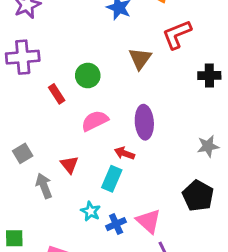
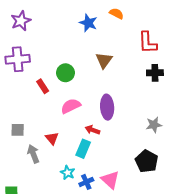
red L-shape: (177, 34) -> (148, 43), moved, turned -70
gray square: (23, 153) -> (18, 130), turned 32

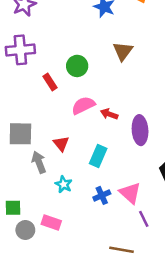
purple ellipse: (107, 107) -> (140, 130), moved
gray square: (18, 130) -> (20, 134), size x1.5
red arrow: (93, 130) -> (109, 114), moved
cyan star: (68, 173) -> (64, 184), moved

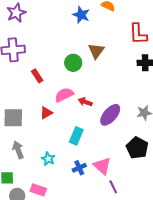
green circle: (77, 66) -> (73, 63), moved
purple ellipse: (140, 130) -> (110, 115), turned 45
red triangle: (61, 144) -> (46, 113), moved, turned 40
gray arrow: (39, 162) -> (18, 150), moved

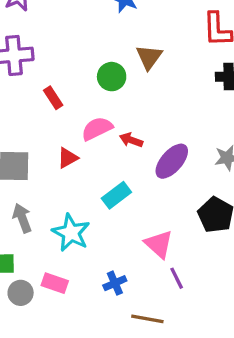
cyan rectangle: (76, 136) -> (116, 195), turned 30
cyan star: (48, 159) -> (71, 233), size x1.6
blue cross: (79, 168) -> (115, 283), moved

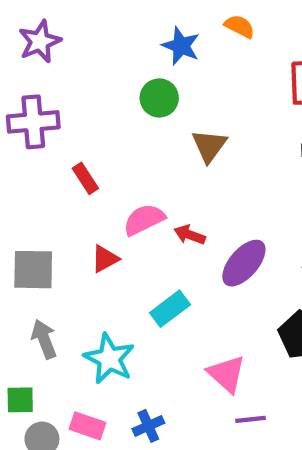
brown triangle: (149, 57) -> (209, 146), moved
green circle: (112, 77) -> (159, 98), moved
purple line: (177, 278) -> (250, 419), turned -70
blue cross: (115, 283) -> (148, 426), moved

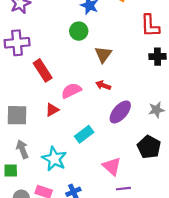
red rectangle: (85, 178) -> (43, 70), size x1.5
red arrow: (190, 235) -> (103, 85), moved
green square: (20, 400) -> (11, 170), moved

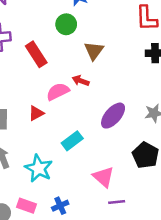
red rectangle: (43, 70) -> (36, 54), moved
red arrow: (103, 85) -> (81, 81), moved

